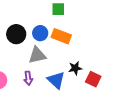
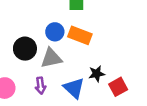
black circle: (16, 34) -> (25, 49), moved
red square: (93, 79) -> (118, 87), turned 35

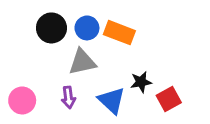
black circle: (25, 49) -> (51, 28), moved

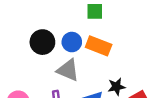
gray triangle: (82, 62) -> (68, 70), turned 35

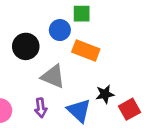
blue circle: (72, 42) -> (60, 30), moved

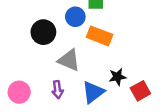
blue triangle: (79, 111) -> (93, 92), turned 40

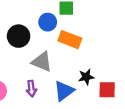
red square: (140, 91) -> (107, 90), turned 30

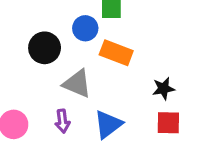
black star: (86, 77) -> (163, 89), moved

